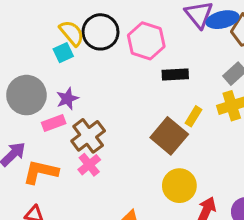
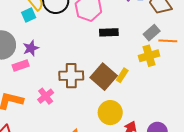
yellow rectangle: (193, 116) -> (122, 75), moved
brown cross: (88, 136) -> (71, 76), moved, turned 35

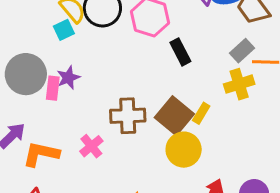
black rectangle: (109, 32) -> (180, 52), turned 66
pink rectangle: (21, 66) -> (53, 88), moved, turned -63
yellow circle: (110, 113) -> (184, 150), moved

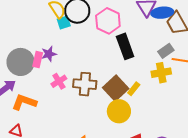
cyan square: (64, 30) -> (64, 22), moved
black rectangle: (180, 52) -> (125, 46), size x1.4
gray circle: (26, 74) -> (21, 62), moved
pink cross: (91, 146) -> (59, 81), moved

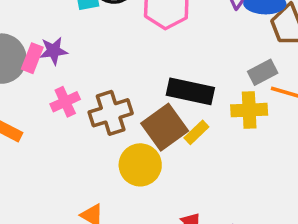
black rectangle: (125, 46) -> (190, 91), moved, turned -65
brown cross: (85, 84) -> (111, 113), turned -30
yellow circle: (119, 111) -> (140, 165), moved

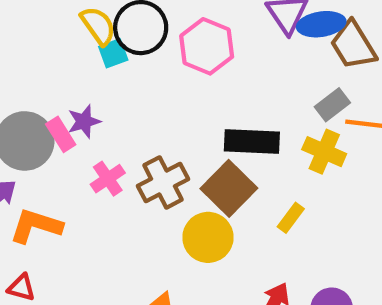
pink rectangle: (32, 58) -> (61, 134), turned -44
yellow cross: (249, 110) -> (324, 152), turned 36
yellow rectangle: (196, 132) -> (291, 218), moved

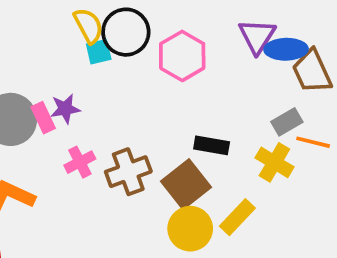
black rectangle: (252, 142) -> (212, 145), size x0.7
yellow rectangle: (291, 218) -> (237, 217), size x1.4
yellow circle: (208, 237) -> (190, 229), moved

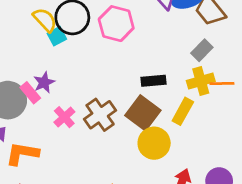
orange line: (313, 142) -> (222, 84), moved
yellow cross: (274, 162) -> (201, 81), turned -32
yellow rectangle: (237, 217) -> (183, 111), moved

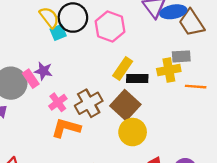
gray rectangle: (202, 50) -> (181, 56), turned 36
yellow cross: (201, 81) -> (169, 70), moved
purple star: (44, 82) -> (43, 71), turned 30
yellow rectangle: (183, 111) -> (123, 69), moved
orange L-shape: (22, 154) -> (66, 128), moved

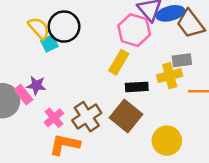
pink hexagon: (110, 27) -> (134, 30), moved
yellow rectangle: (123, 69) -> (119, 62), moved
yellow circle: (133, 132) -> (167, 141), moved

